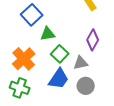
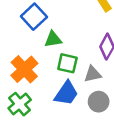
green square: (60, 54) -> (67, 63), turned -30
green cross: (20, 88) -> (20, 104), turned 30

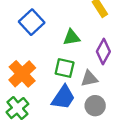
green triangle: (53, 39) -> (72, 37), moved

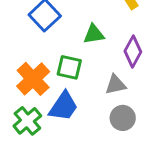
green square: (65, 68) -> (69, 67), moved
blue trapezoid: (63, 97) -> (63, 106), moved

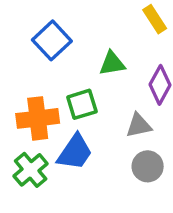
green square: (69, 67) -> (82, 104), turned -30
orange cross: (33, 79) -> (38, 118), turned 36

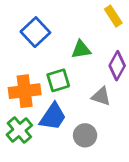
gray triangle: (139, 126) -> (101, 96), turned 30
gray circle: (148, 166) -> (85, 135), moved

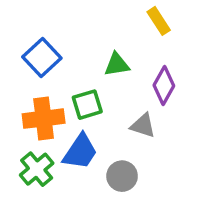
blue square: (35, 32) -> (42, 58), moved

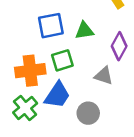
blue square: (42, 58) -> (51, 26), moved, turned 32

